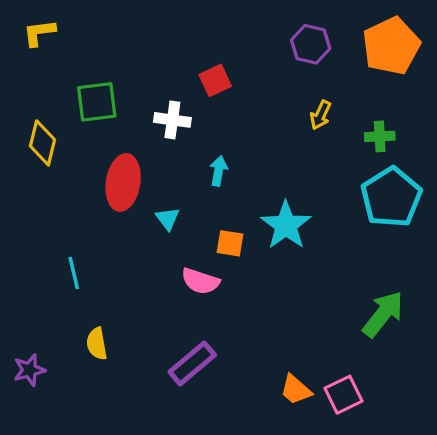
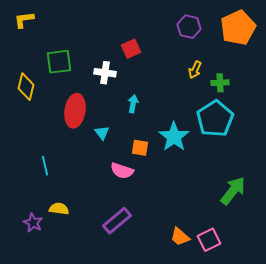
green cross: (380, 136) -> (220, 83), moved
cyan pentagon: (391, 197) -> (215, 119), moved
yellow semicircle: (97, 344) -> (59, 209), turned 108
purple star: (29, 370) -> (33, 223), moved, turned -30

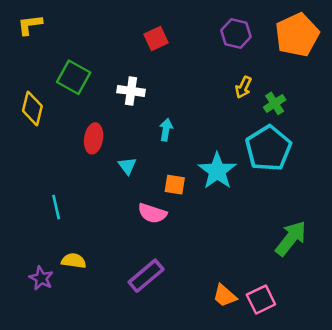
red square: (131, 49) -> (156, 39), moved
green square: (59, 62) -> (74, 77), turned 36
green cross: (220, 83) -> (275, 103), turned -30
red ellipse: (75, 111) -> (94, 138), size x0.7

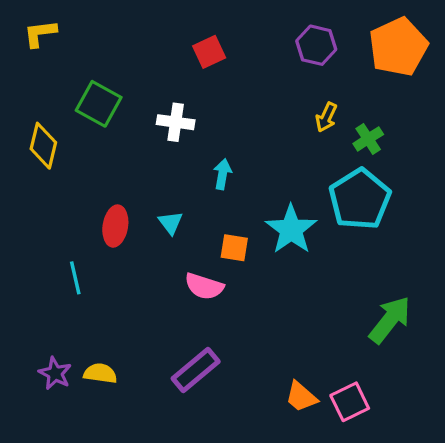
red ellipse: (94, 138) -> (115, 226), moved
yellow semicircle: (74, 261) -> (100, 373), moved

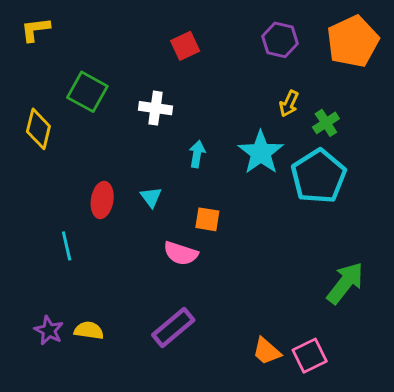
cyan star: (291, 229) -> (261, 153), moved

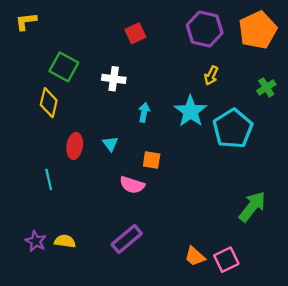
purple hexagon: (280, 40) -> (205, 29), size x1.4
green cross: (326, 123) -> (266, 87), moved
yellow diamond: (38, 129) -> (49, 103), moved

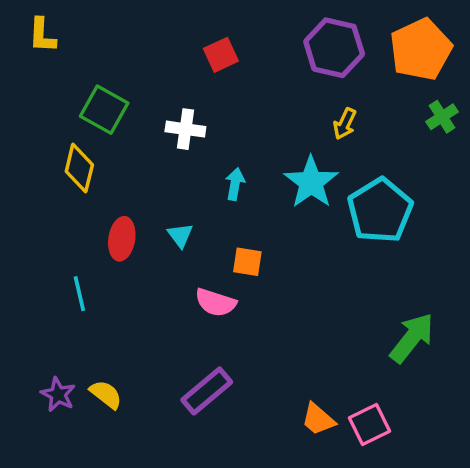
yellow L-shape: (26, 21) -> (42, 35), turned -80
green cross: (266, 87) -> (442, 117), moved
yellow semicircle: (65, 241) -> (106, 394), turned 30

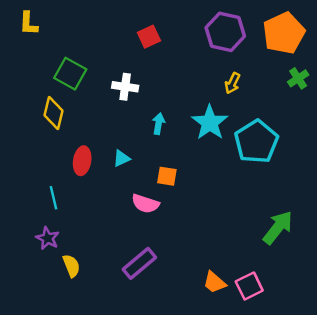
cyan triangle: (180, 235) -> (122, 158), turned 42
purple star: (58, 394) -> (48, 238), moved
yellow semicircle: (106, 394) -> (71, 266), turned 30

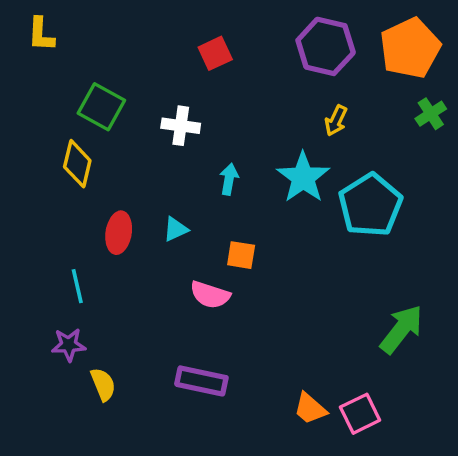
purple star: (48, 238) -> (69, 345), turned -30
purple rectangle: (139, 263) -> (201, 381), turned 52

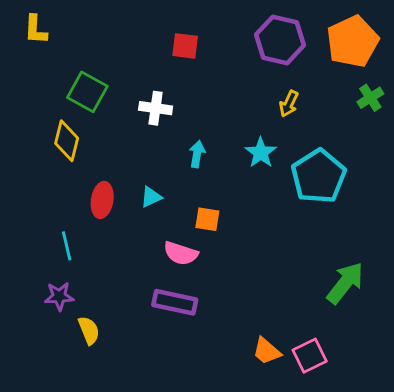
red square: (215, 53) -> (185, 46), turned 32
cyan star: (303, 177) -> (261, 153), size x0.7
purple rectangle: (201, 381) -> (175, 302), moved

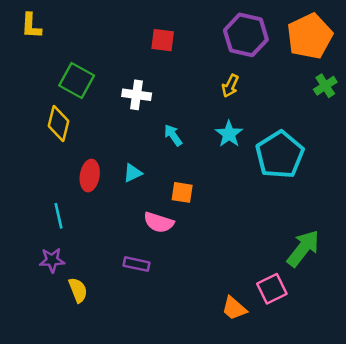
yellow arrow: (289, 104) -> (230, 86), moved
cyan arrow: (197, 154) -> (173, 135), turned -45
purple rectangle: (175, 302) -> (137, 264), moved, size x0.7
pink square: (310, 356) -> (272, 289), moved

